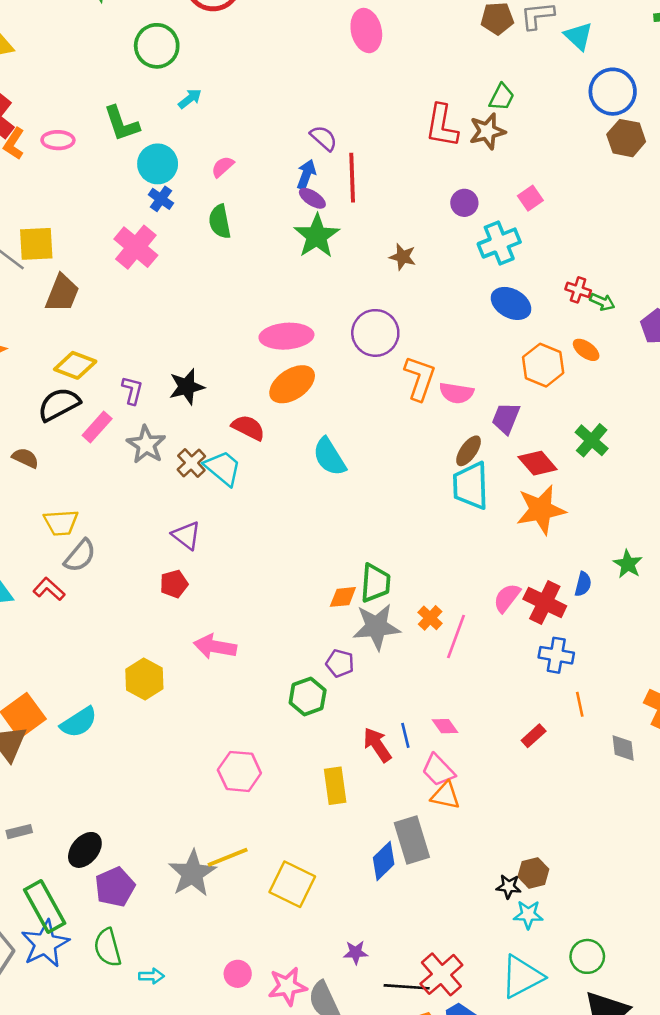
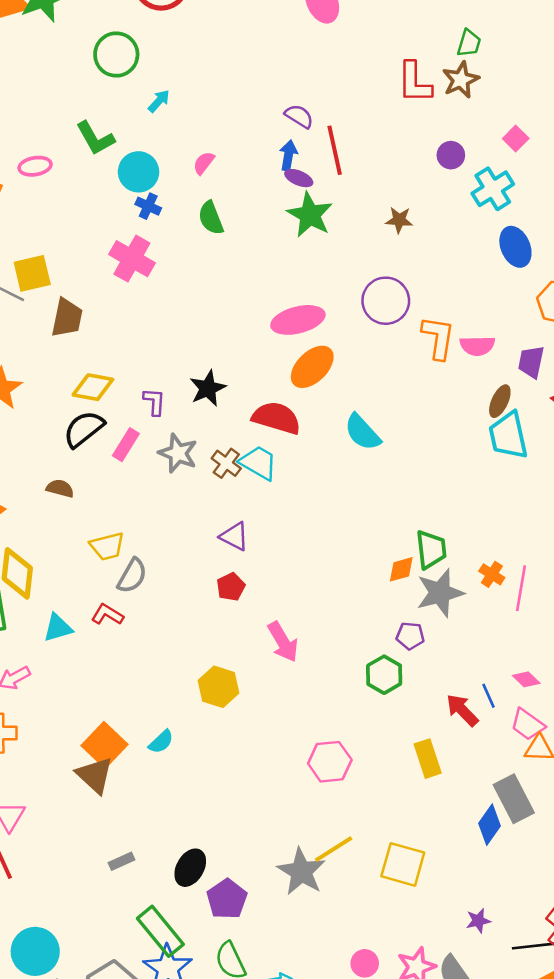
blue ellipse: (511, 303) -> (515, 247), turned 48
red semicircle: (248, 428) -> (276, 418), size x1.4
pink arrow: (215, 647) -> (283, 642), turned -120
cyan semicircle: (79, 722) -> (161, 742), size x0.7

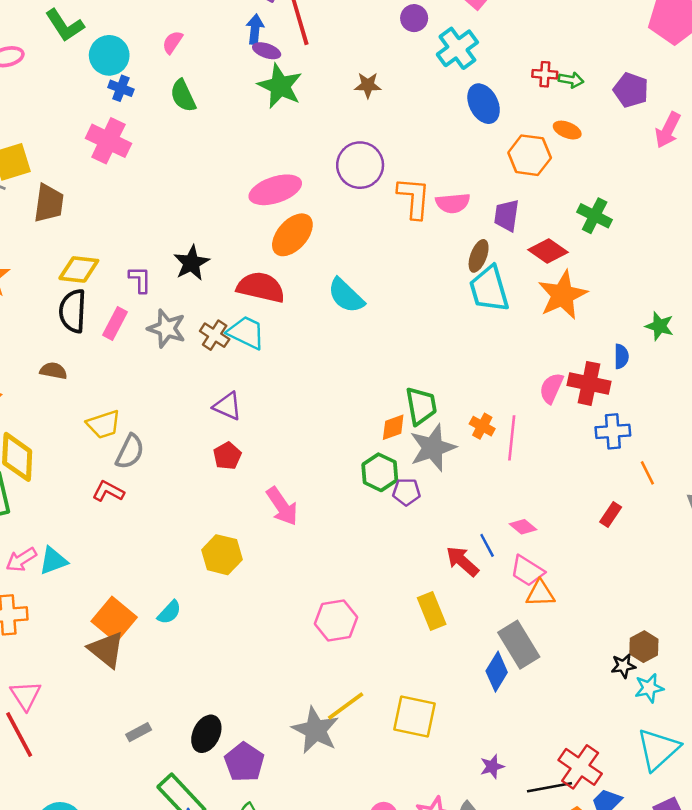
black semicircle: (84, 429) -> (73, 311), turned -45
cyan triangle: (58, 628) -> (53, 561), moved
green hexagon: (384, 675) -> (380, 472), moved

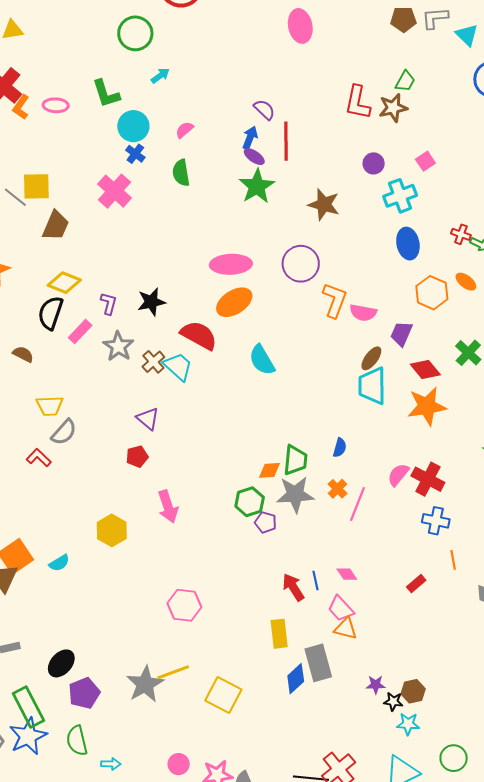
brown star: (368, 85) -> (324, 205), size x1.5
blue semicircle: (621, 356) -> (340, 448), moved
yellow rectangle: (432, 611) -> (279, 634), moved
purple star: (492, 766) -> (376, 685), moved

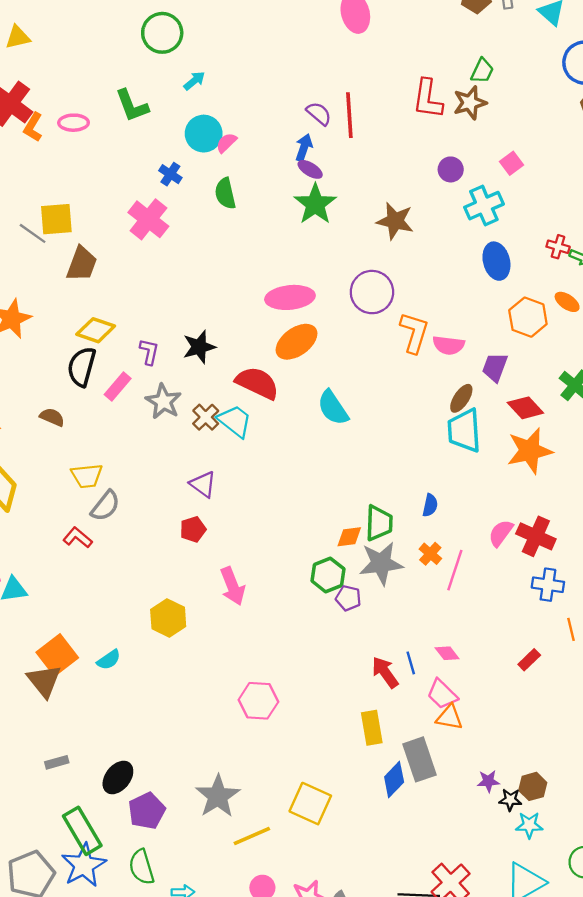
cyan circle: (133, 126) -> (204, 134), moved
red line: (286, 141) -> (349, 115), moved
yellow line: (173, 672) -> (252, 836), moved

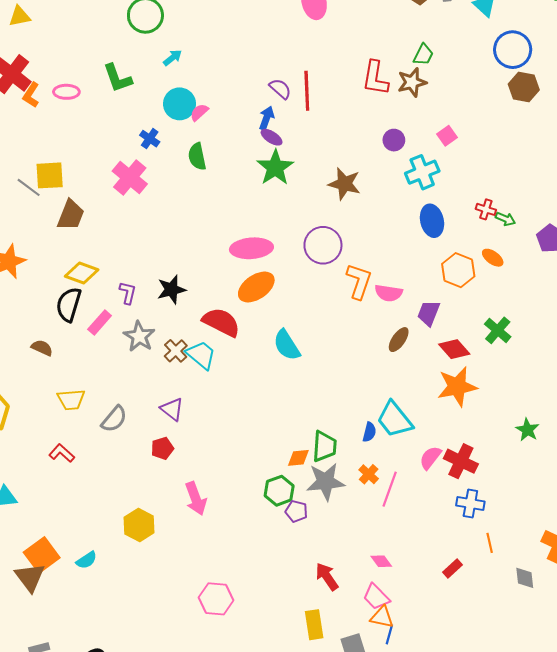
cyan trapezoid: (464, 431) -> (395, 420), moved, turned -36
gray semicircle: (105, 506) -> (114, 419), moved
blue line: (411, 663) -> (389, 634), moved, turned 30

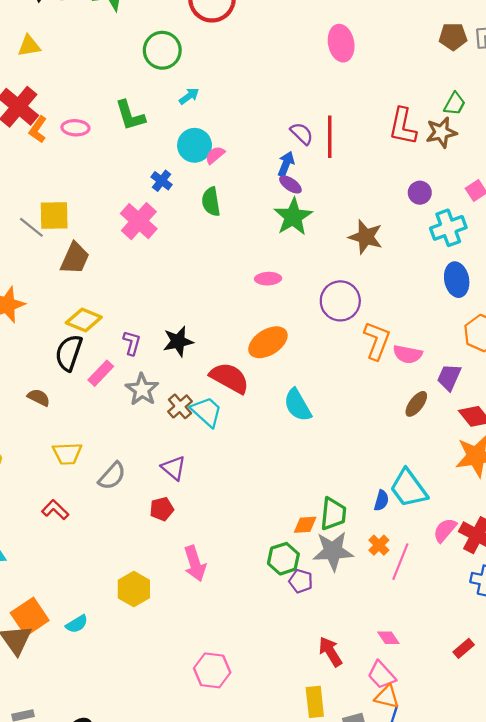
pink ellipse: (251, 248) -> (268, 279), moved, size x0.6

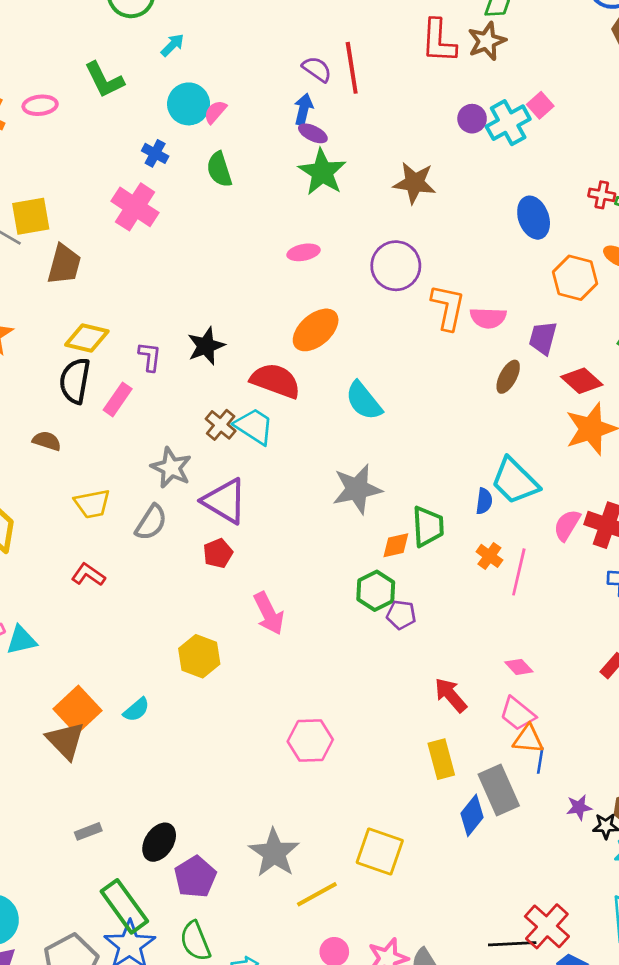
cyan cross: (448, 228) -> (508, 123), moved
gray star: (142, 389) -> (171, 468), moved
purple triangle: (174, 468) -> (225, 501), size x1.5
gray star: (333, 551) -> (357, 489), moved

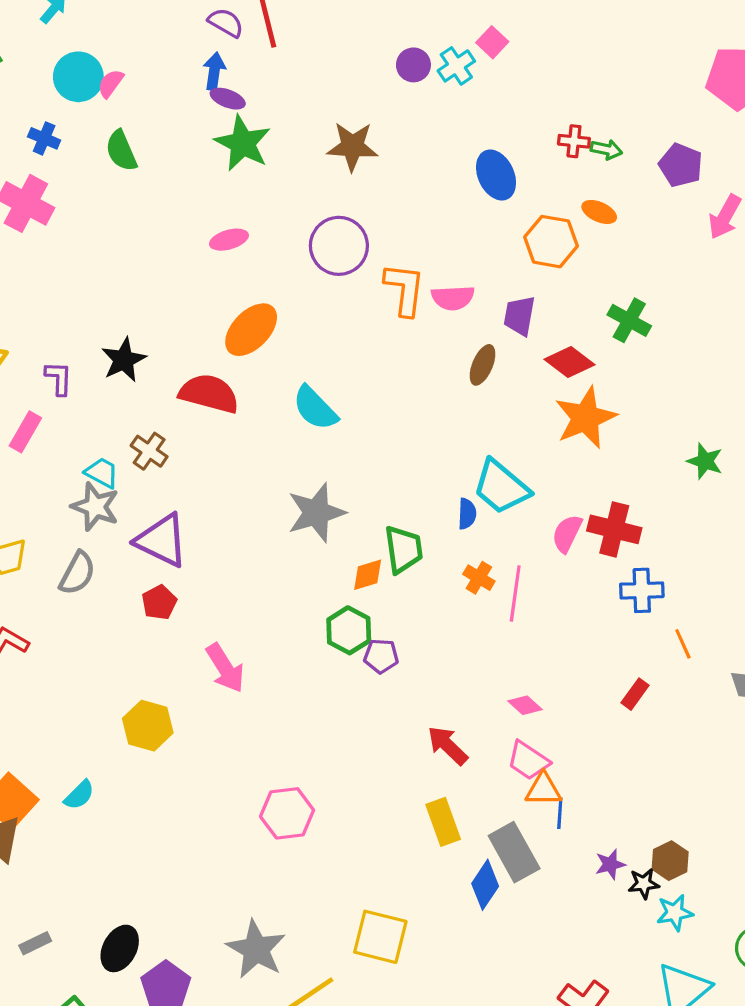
cyan cross: (508, 123) -> (456, 66), size x0.7
cyan trapezoid: (254, 426) -> (102, 473), moved, size x0.7

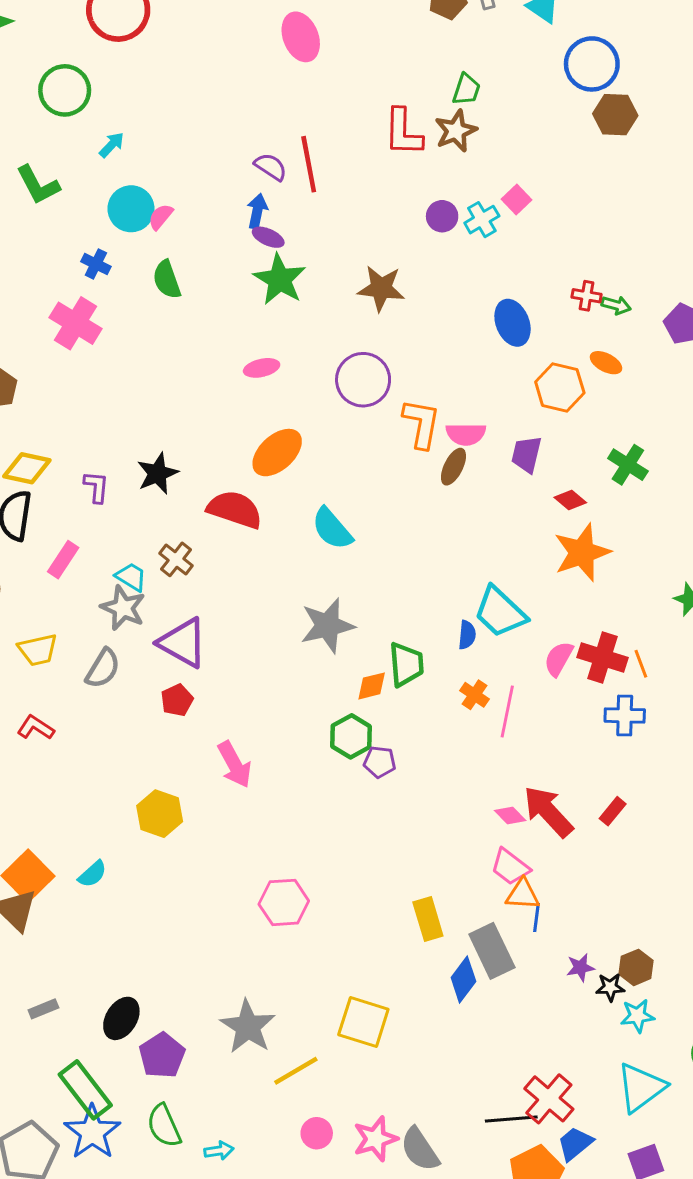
red diamond: (569, 362) -> (570, 500), size x0.7
brown ellipse: (483, 365) -> (453, 467), moved
pink rectangle: (25, 432) -> (63, 560), moved
orange line: (683, 644) -> (641, 664), moved
red arrow: (448, 745) -> (548, 812), moved, size x1.4

